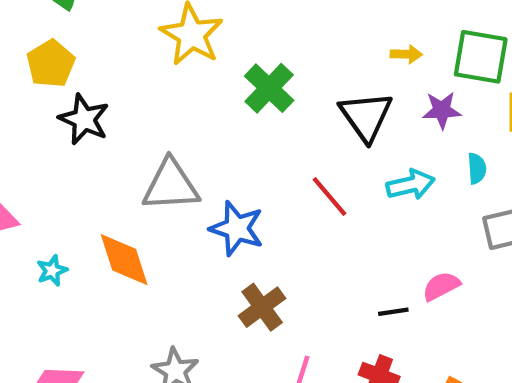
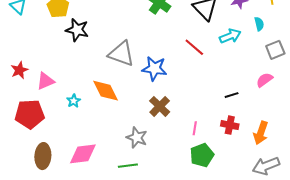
gray triangle: (171, 185) -> (121, 54), turned 32
pink semicircle: (441, 286) -> (264, 80), moved
brown cross: (262, 307) -> (160, 106), moved

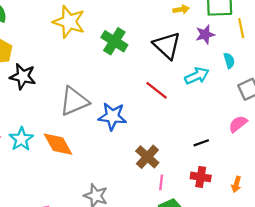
gray triangle: (121, 54) -> (74, 101), turned -40
cyan star: (74, 101) -> (21, 139), moved, size x1.5
brown cross: (160, 106) -> (147, 157), moved
orange arrow: (261, 133) -> (236, 184), size x0.6

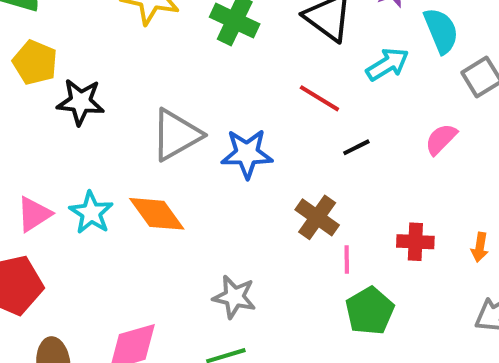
cyan semicircle: (229, 61) -> (441, 31), size x1.6
pink semicircle: (238, 124) -> (441, 139), moved
black line: (201, 143) -> (356, 147), moved

